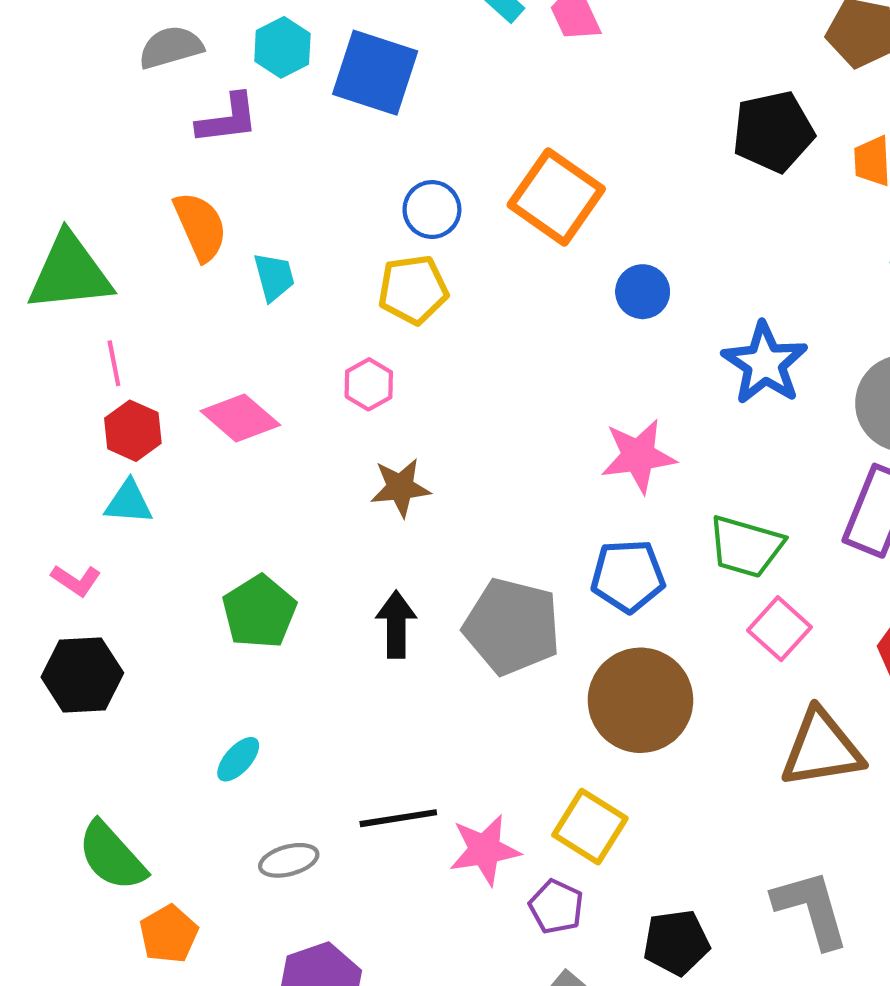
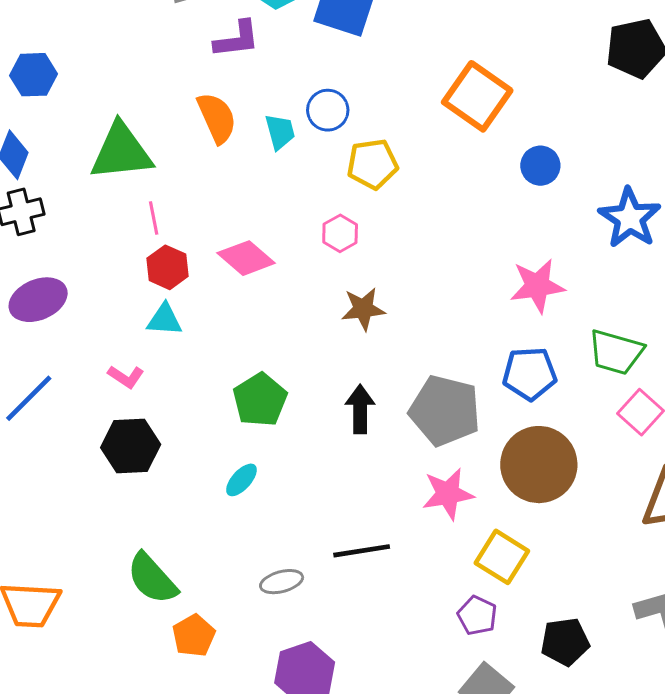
blue circle: (432, 210) -> (328, 110), moved
cyan trapezoid: (274, 277) -> (280, 132), moved
cyan ellipse: (238, 759) -> (241, 480), moved
pink star: (485, 850) -> (448, 494), moved

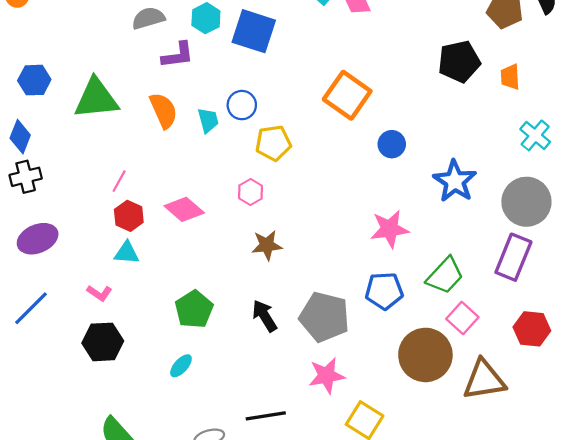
green triangle: (121, 152) -> (96, 99), moved
pink line: (154, 218) -> (119, 181), turned 40
green trapezoid: (616, 352) -> (445, 276), turned -63
black arrow: (360, 409) -> (265, 316), turned -32
brown circle: (539, 465) -> (425, 355), moved

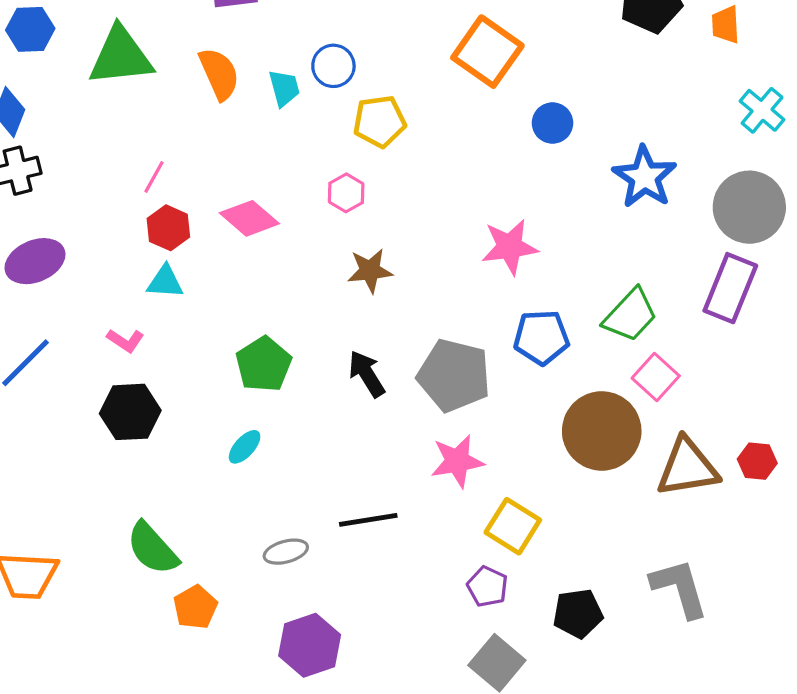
pink star: (390, 229) -> (510, 247), moved
red hexagon: (532, 329) -> (757, 461), moved, size x0.7

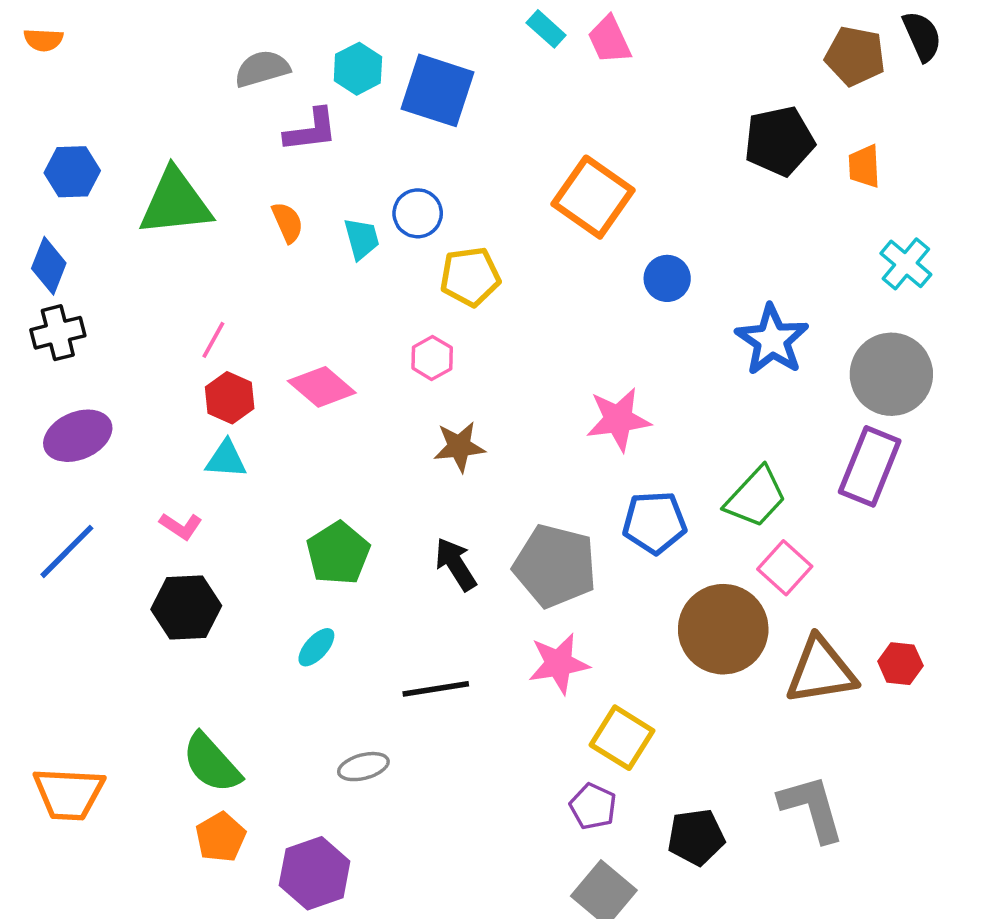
orange semicircle: (219, 74) -> (287, 222), size x0.7
black line: (368, 520) -> (436, 689), moved
orange pentagon: (195, 607) -> (221, 837), moved
purple hexagon: (310, 645) -> (315, 873), moved

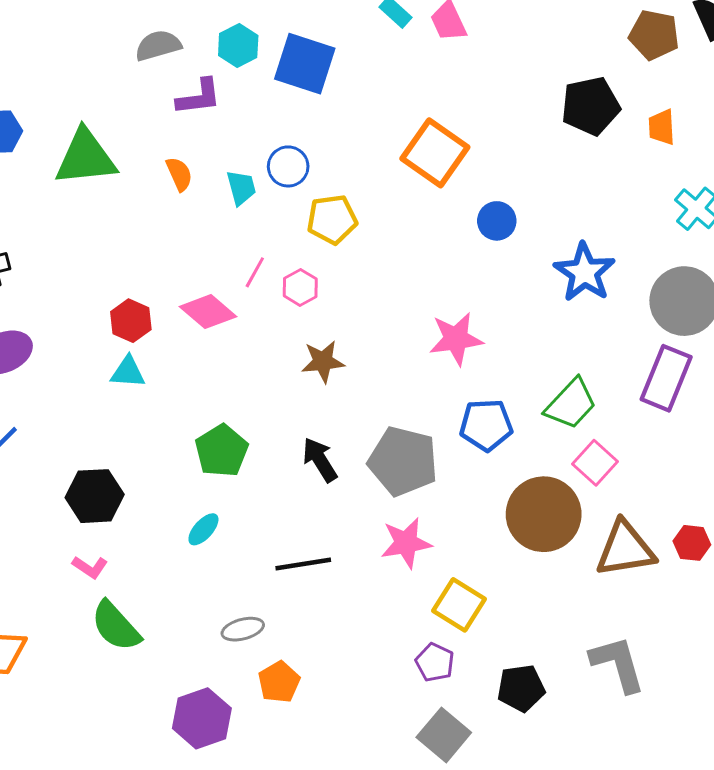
pink line: (213, 340) -> (255, 272), moved
pink L-shape: (181, 526) -> (90, 567), moved
orange pentagon: (221, 837) -> (279, 682), moved

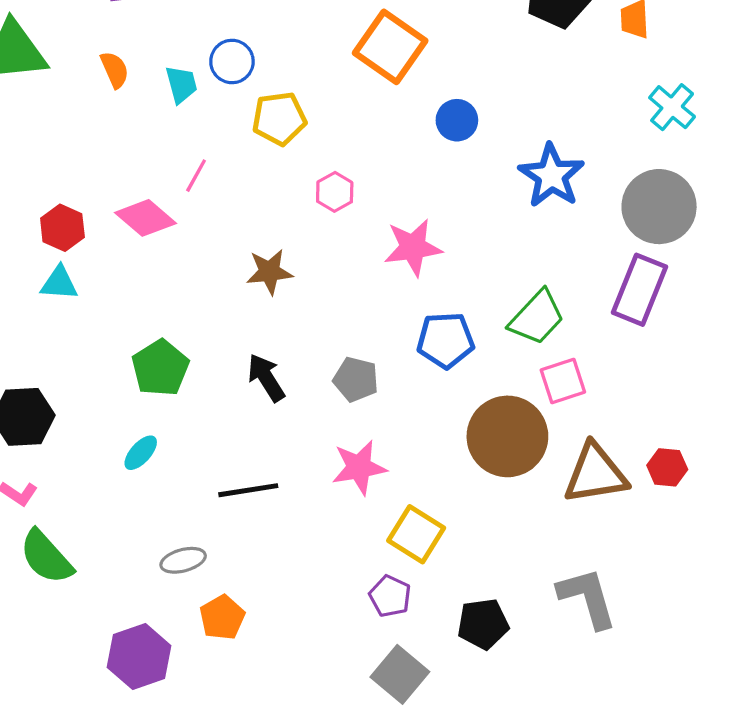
pink hexagon: (300, 287) -> (335, 192), moved
gray pentagon: (403, 461) -> (356, 379), size x0.6
pink square: (595, 463) -> (563, 381), turned 30

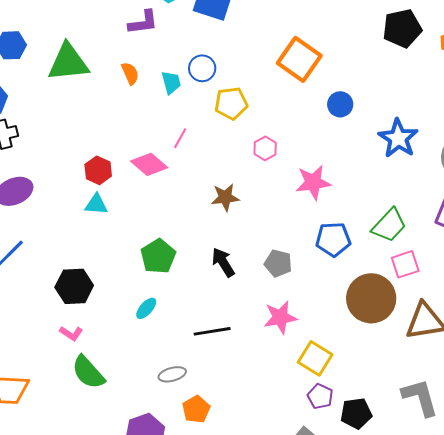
purple pentagon: (390, 596) -> (320, 396), moved

